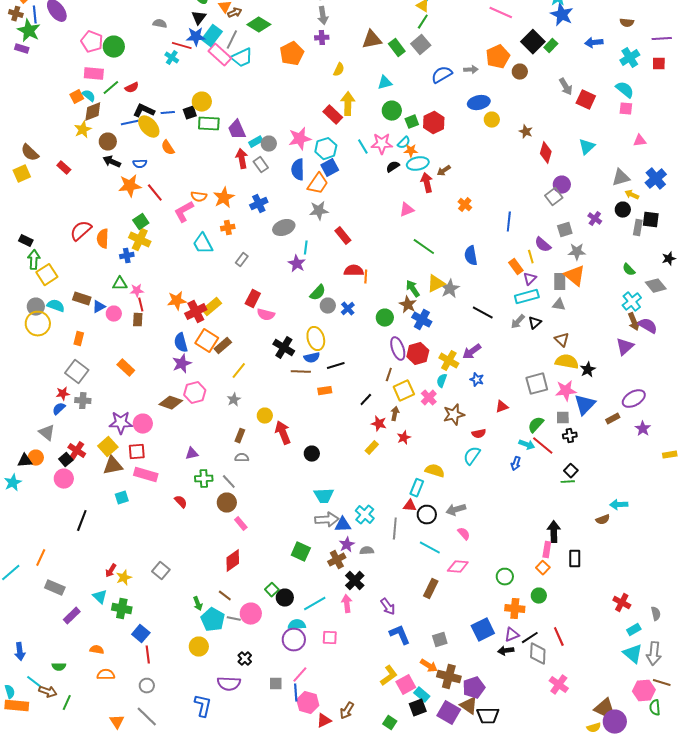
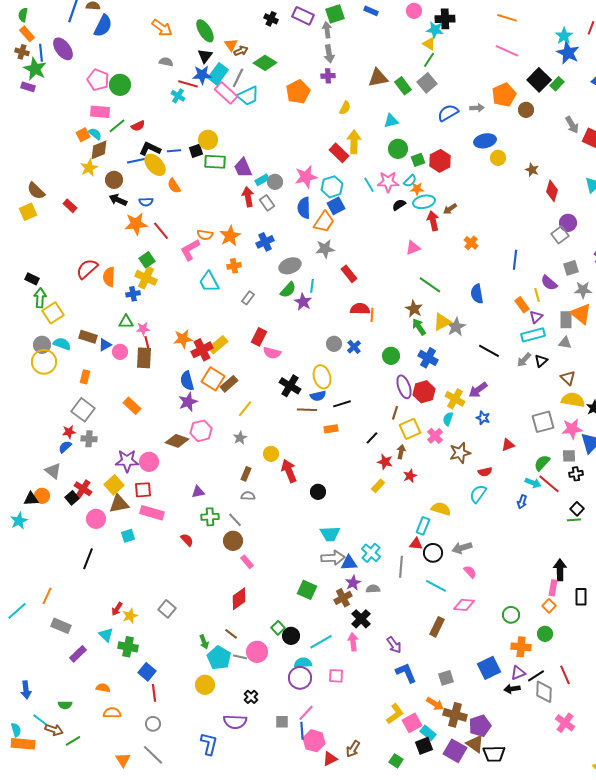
green semicircle: (318, 293) -> (288, 290), moved
brown star: (408, 305) -> (414, 309), moved
brown rectangle: (138, 320) -> (144, 358), size x1.5
pink circle: (64, 479) -> (96, 519), moved
green line: (67, 703) -> (73, 741), turned 35

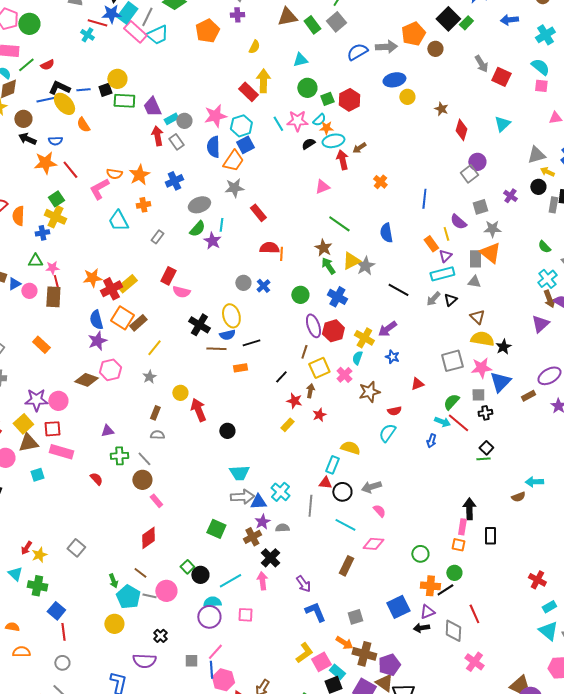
gray arrow: (477, 108) -> (386, 47), size x1.5
orange square: (549, 606) -> (458, 545), turned -32
black line: (536, 676) -> (445, 590), moved

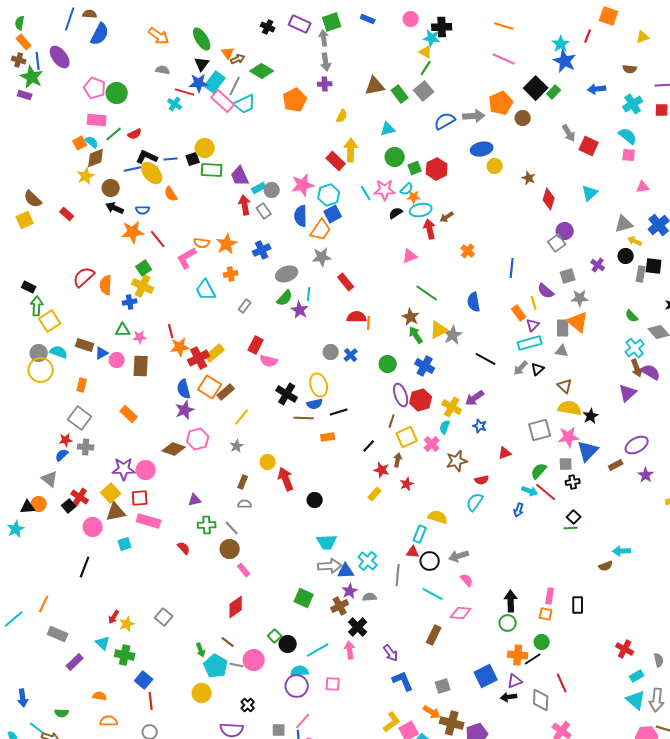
red line: (56, 282) -> (171, 331), moved
black arrow: (469, 509) -> (511, 601), moved

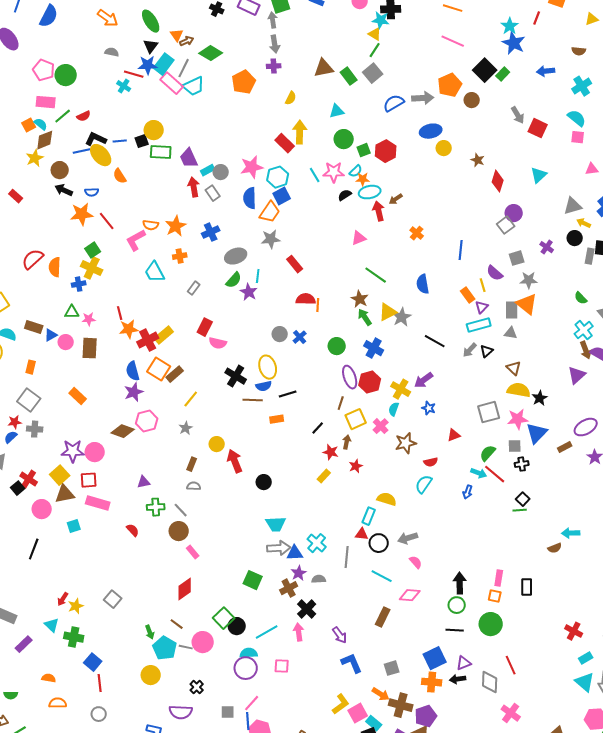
green square: (275, 636) -> (224, 618), size x1.5
green circle: (542, 642) -> (491, 624), size x1.5
orange cross: (518, 655) -> (432, 682), moved
black line: (533, 659) -> (455, 630), moved, turned 36

